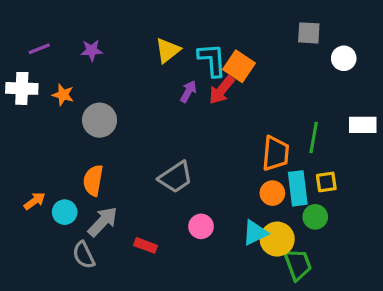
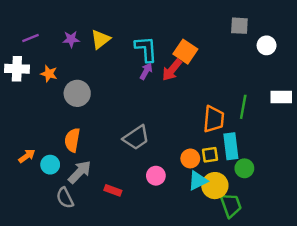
yellow triangle: (168, 50) -> (101, 39), moved
cyan L-shape: (212, 60) -> (146, 49), moved
yellow square: (326, 182) -> (210, 155), moved
orange circle: (272, 193) -> (190, 158), moved

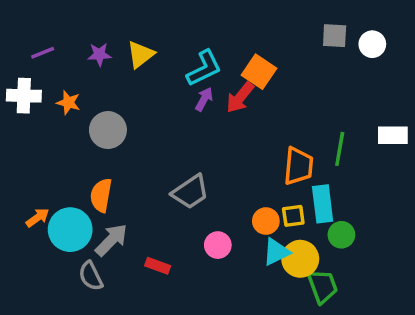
white circle: (267, 45) -> (372, 44), moved
cyan L-shape: (146, 49) -> (204, 68), turned 68
cyan circle: (50, 165) -> (70, 230), size x1.6

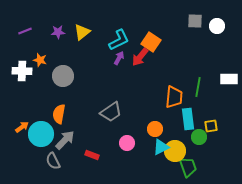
white cross: (24, 96) -> (22, 71), moved
yellow square: (293, 216) -> (211, 126), moved

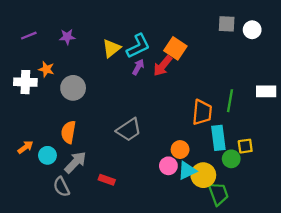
yellow triangle: (82, 32) -> (111, 48), moved
cyan circle: (41, 134) -> (47, 155), size x0.6
pink circle: (127, 143) -> (168, 166), moved

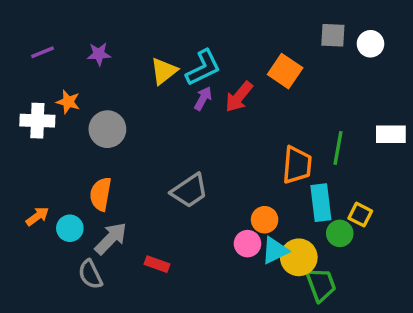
orange square: (175, 48) -> (285, 71), moved
yellow square: (245, 146) -> (360, 215), turned 35

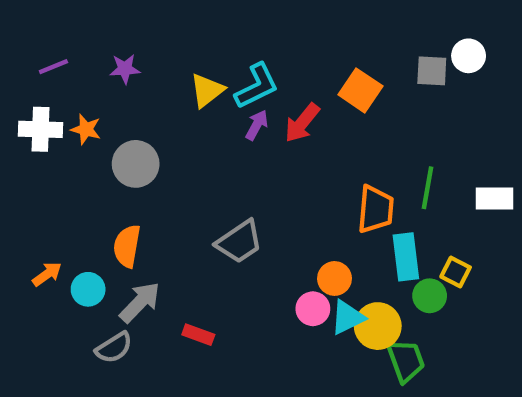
gray square: (333, 35) -> (432, 71), moved
white cross: (37, 121) -> (40, 129), moved
white rectangle: (391, 134) -> (494, 198), moved
gray semicircle: (90, 274) -> (114, 348), turned -96

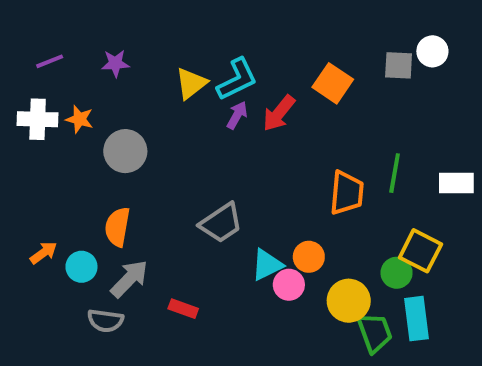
cyan rectangle: (406, 257) -> (416, 319), moved
yellow square: (456, 272) -> (420, 251), size x1.5
cyan triangle: (347, 317) -> (267, 265), moved
gray semicircle: (114, 348) -> (105, 321), turned 40

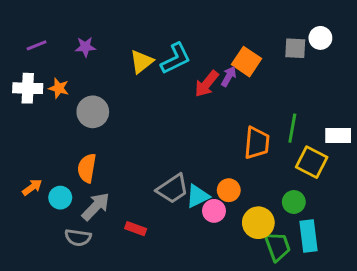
purple arrow: (237, 115) -> (229, 76), moved
gray trapezoid: (221, 223) -> (173, 189), moved
yellow square: (420, 251) -> (312, 162), moved

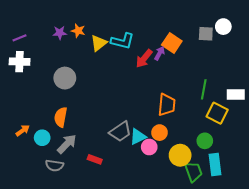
purple line: (37, 45) -> (20, 38), moved
cyan L-shape: (176, 59) -> (122, 41), turned 40
orange star: (59, 88) -> (78, 31), moved
orange trapezoid: (257, 143) -> (167, 105), moved

